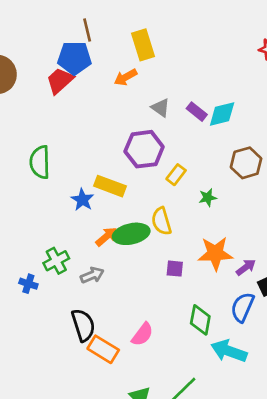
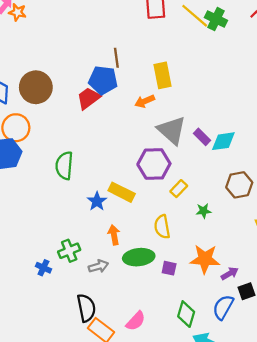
gray triangle: (161, 108) -> (172, 130), size x1.8
green ellipse: (131, 234) -> (139, 257), moved
orange arrow: (106, 237) -> (114, 235), turned -66

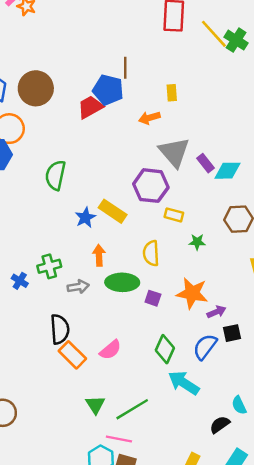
yellow rectangle: (162, 75) -> (172, 93), size x0.6
yellow rectangle: (179, 189) -> (174, 215), turned 54

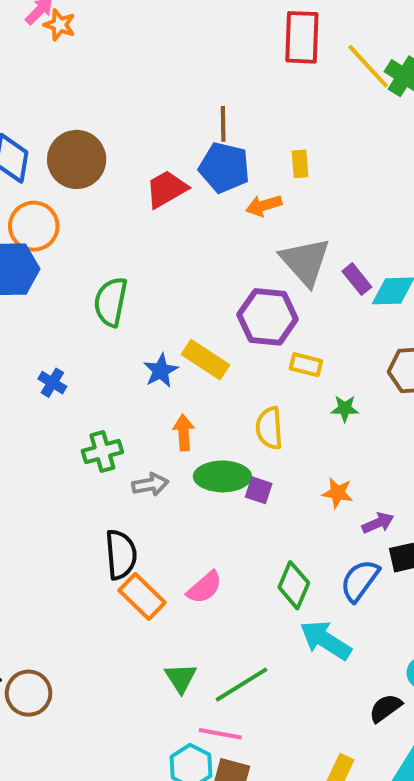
blue pentagon: (108, 90) -> (224, 168), moved
blue cross: (20, 281) -> (52, 383), moved
orange star: (192, 293) -> (338, 493), size x0.6
purple square: (153, 298) -> (259, 490), moved

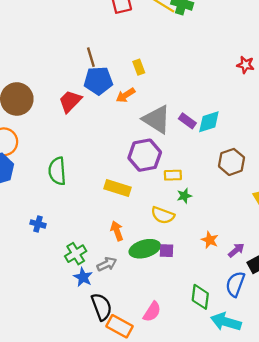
blue star: (161, 371) -> (83, 277), moved
green star: (345, 408) -> (184, 196), moved
yellow semicircle: (269, 428) -> (163, 215), turned -50
orange star: (338, 493) -> (210, 240), turned 30

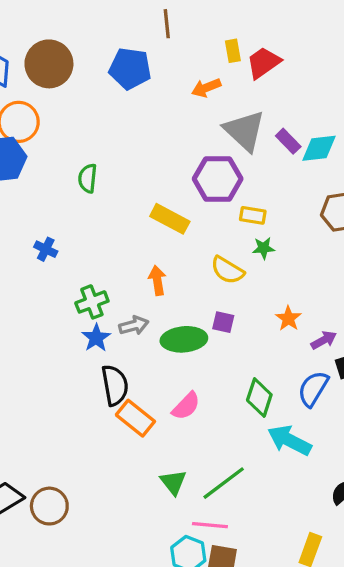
blue pentagon: (98, 81) -> (130, 69), moved
red trapezoid: (70, 101) -> (264, 63), moved
green semicircle: (57, 171) -> (88, 178), size x0.7
green ellipse: (145, 249) -> (184, 339), moved

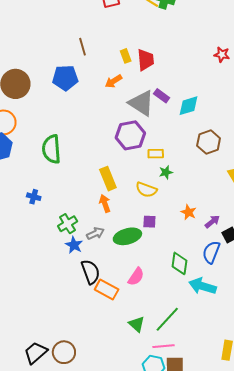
red trapezoid: (264, 63) -> (146, 60), turned 130
purple rectangle: (288, 141) -> (162, 96), moved
green semicircle: (88, 178) -> (51, 149), size x1.6
yellow rectangle: (170, 219) -> (108, 179), moved, turned 50

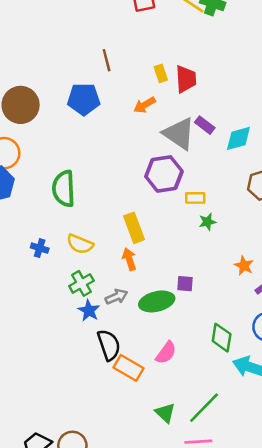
yellow semicircle: (146, 190) -> (80, 244), moved
orange star: (189, 212) -> (244, 266), moved

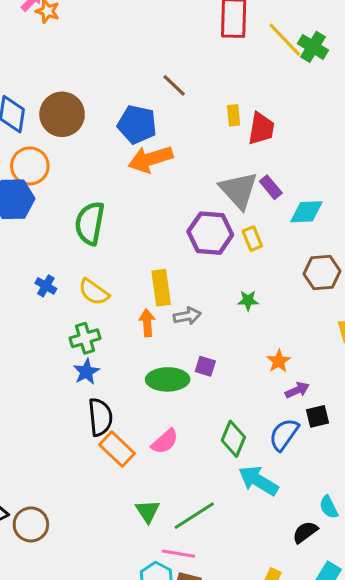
brown line: (107, 60) -> (174, 85), turned -45
orange arrow: (145, 105) -> (150, 159), moved, size x1.6
yellow rectangle: (195, 198) -> (252, 239), moved, turned 54
gray arrow: (116, 297) -> (187, 316), moved

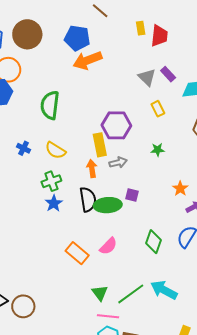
gray triangle: (239, 190) -> (147, 77), size x0.7
purple hexagon: (210, 233) -> (116, 125), moved
black semicircle: (100, 417) -> (88, 199), moved
cyan arrow: (258, 481) -> (164, 290), moved
pink line: (178, 554) -> (108, 316), moved

